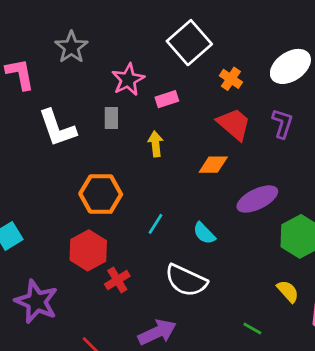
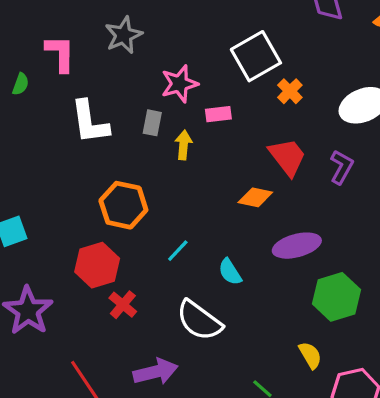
orange cross: (231, 79) -> (290, 91), moved
yellow arrow: (156, 144) -> (184, 145), moved
red cross: (117, 280) -> (123, 305), turned -30

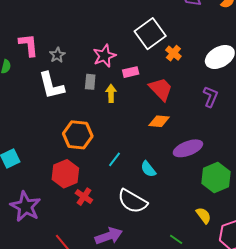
gray star: (124, 35) -> (57, 55), moved, size x0.7
red trapezoid: (287, 157) -> (161, 89), moved

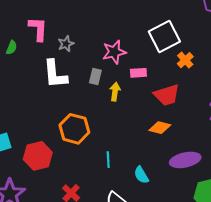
red trapezoid: (161, 89) -> (167, 95), turned 108
cyan line: (115, 159) -> (108, 160), turned -49
red hexagon: (65, 174) -> (38, 156), moved

